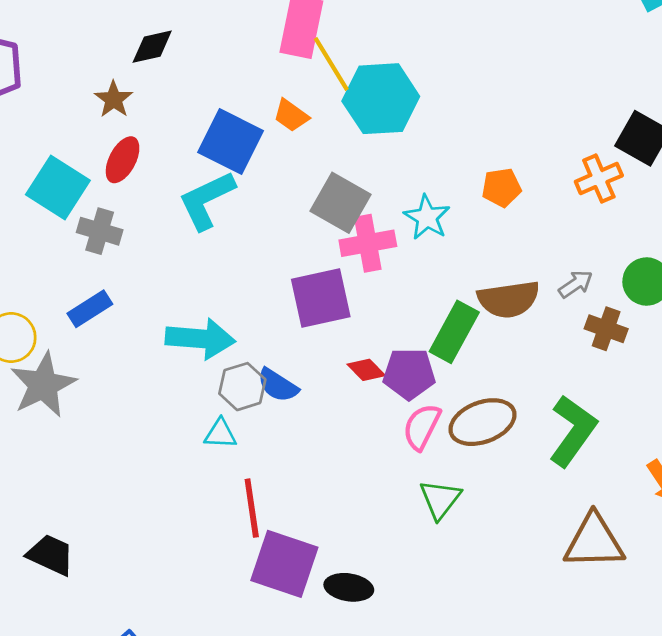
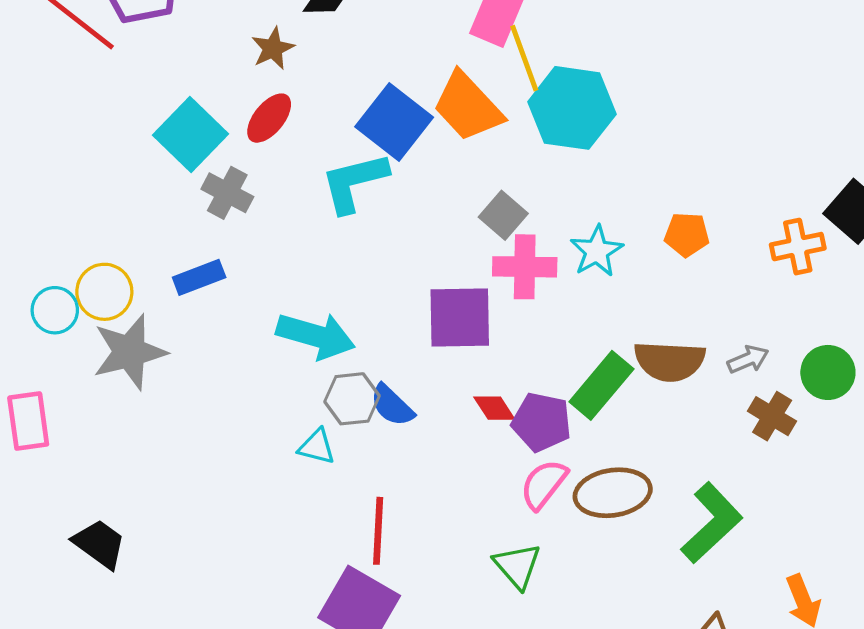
orange trapezoid: (291, 116) -> (468, 107), size x1.8
gray square: (341, 203) -> (503, 215), size x0.7
green triangle: (440, 499) -> (517, 566), moved, turned -30
red line: (252, 508) -> (378, 531), moved

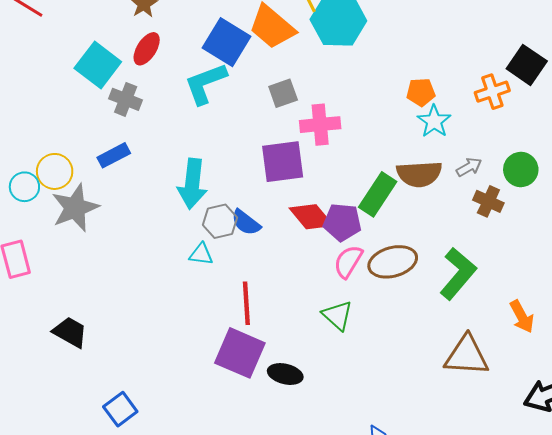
gray square: (503, 215) -> (283, 93), moved, turned 36
cyan star: (597, 251) -> (434, 121), moved
cyan arrow: (316, 336) -> (192, 184), turned 87
red diamond: (494, 408) -> (311, 217), size x1.6

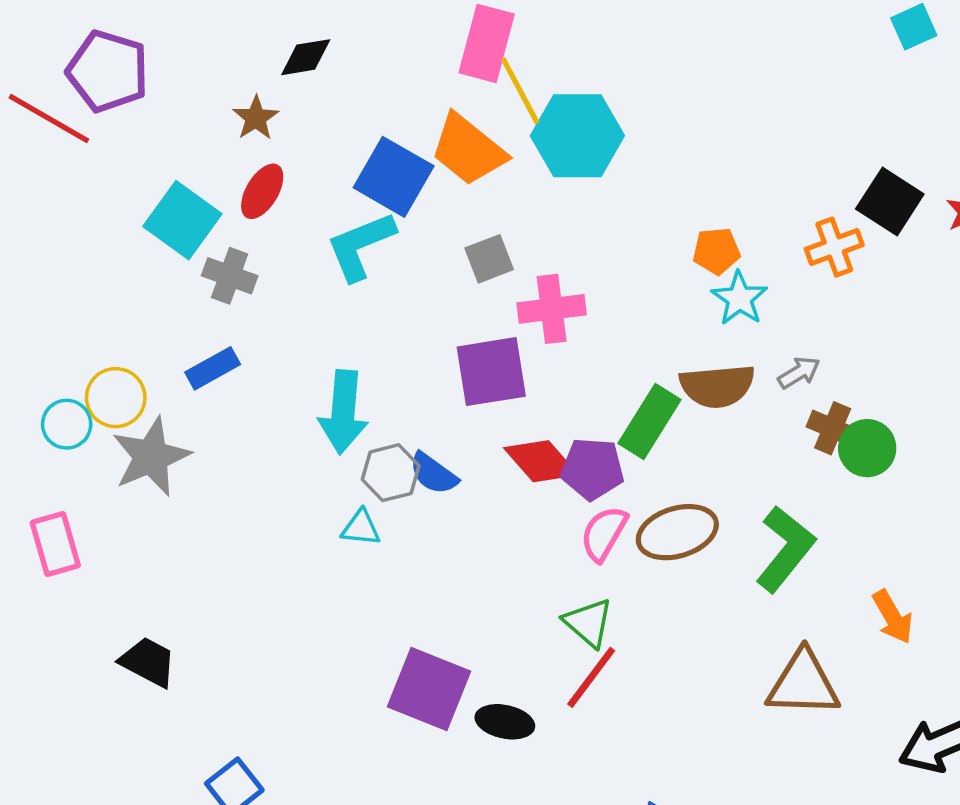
green circle: (521, 170) -> (867, 448), moved
red line: (246, 303) -> (591, 677), moved, turned 42

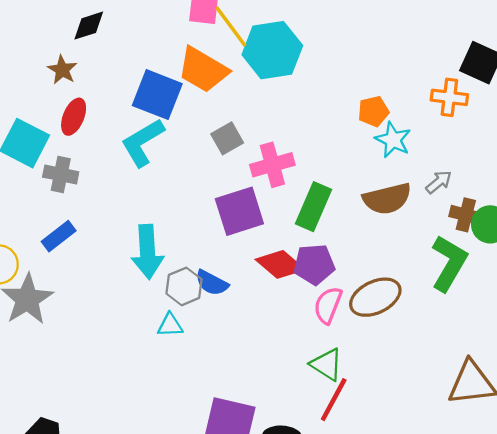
orange cross: (834, 247) -> (449, 97), turned 36
green rectangle: (650, 422) -> (314, 207), moved
green L-shape: (785, 549) -> (449, 263), moved

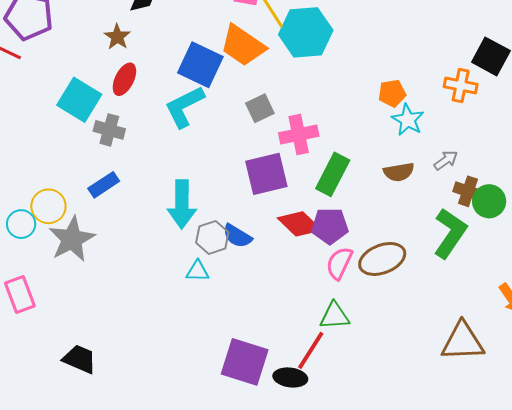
brown semicircle: (387, 199) -> (399, 172), size x0.7
green triangle: (327, 364) -> (335, 316), turned -40
red line: (334, 400) -> (311, 350), moved

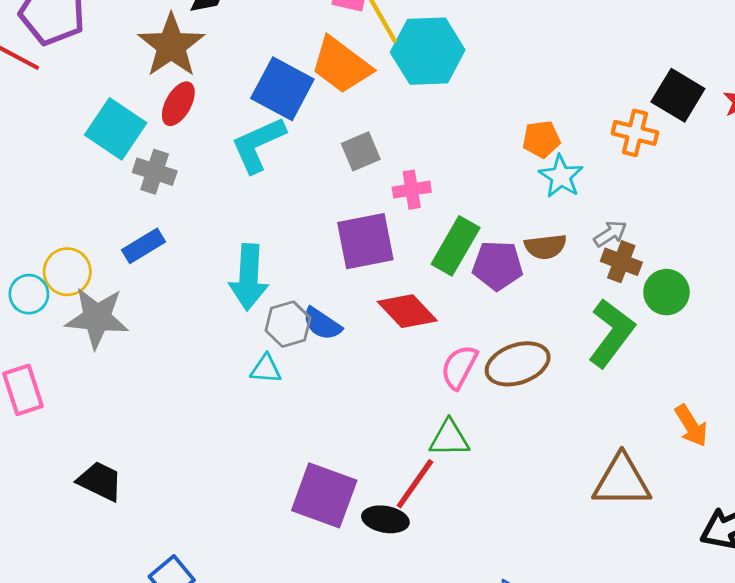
brown star: (117, 37) -> (171, 46), size x1.8
pink cross: (299, 135) -> (412, 190), size x0.7
brown cross: (468, 191) -> (621, 262), moved
purple pentagon: (330, 226) -> (497, 265), moved
gray star: (72, 239) -> (97, 318), turned 30

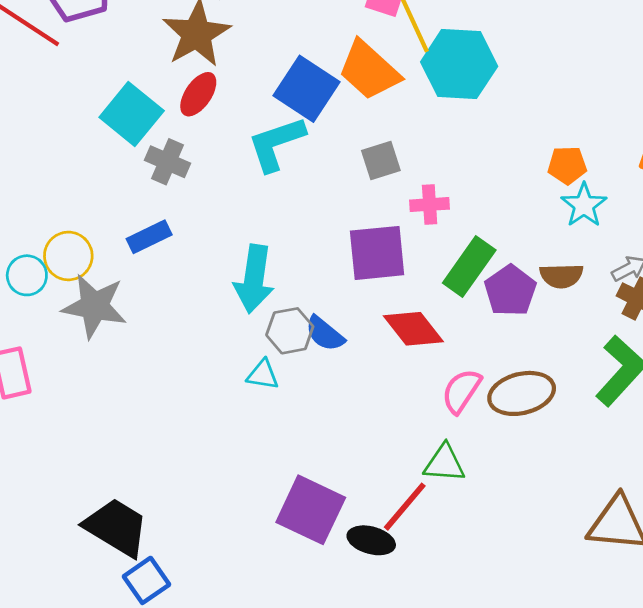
purple pentagon: (497, 265) -> (510, 291), turned 30
black trapezoid: (100, 481) -> (116, 527), moved, size x1.4

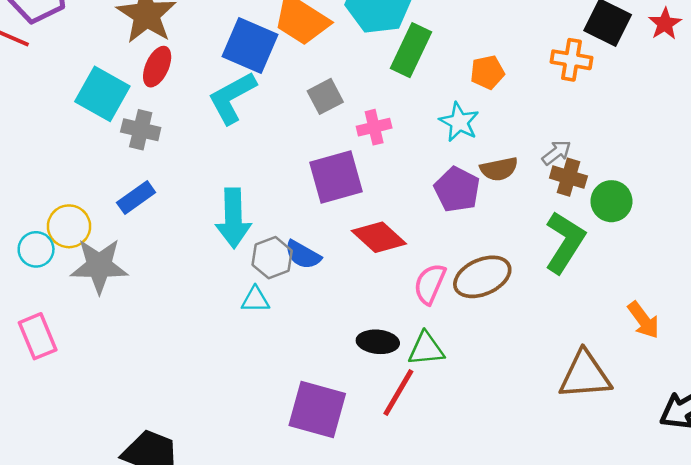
cyan star: (584, 205) -> (459, 122), moved
green rectangle: (469, 266) -> (411, 50), moved
black ellipse: (371, 540) -> (378, 342), moved

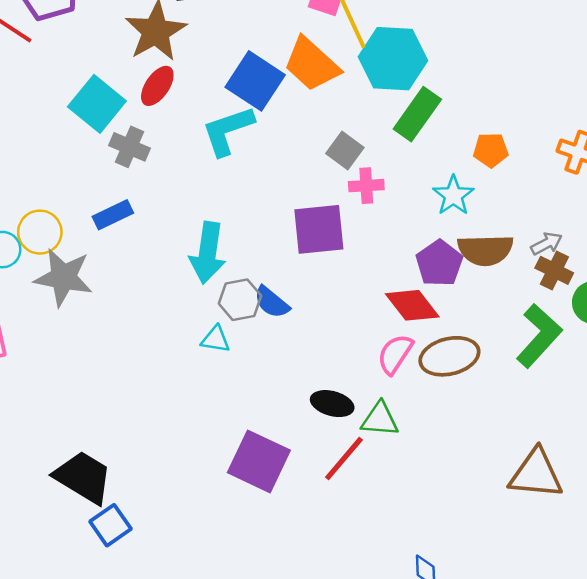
gray square: (325, 96) -> (345, 150), moved, turned -36
brown semicircle: (499, 169) -> (485, 250), size x1.4
red diamond: (379, 237) -> (412, 305), moved

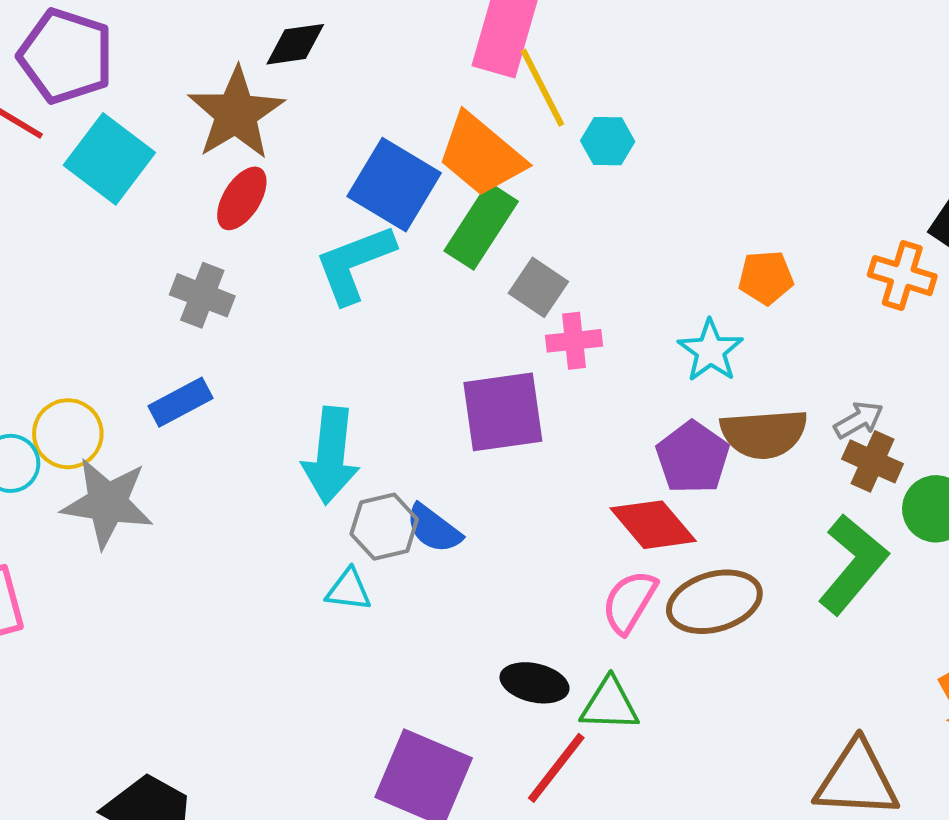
cyan hexagon: (393, 59) -> (608, 141), size x0.5
cyan square: (97, 104) -> (109, 159), moved
green rectangle: (417, 114) -> (481, 226), moved

